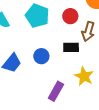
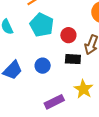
red circle: (70, 16) -> (68, 35), moved
purple rectangle: (56, 91) -> (54, 102), turned 30

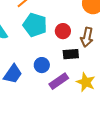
purple rectangle: (54, 102) -> (59, 81), moved

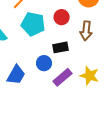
red circle: (63, 31) -> (62, 17), moved
black rectangle: (71, 54) -> (61, 47), moved

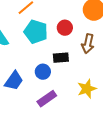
yellow star: (89, 76) -> (87, 89), turned 30
purple rectangle: (63, 77) -> (47, 99), moved

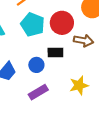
red circle: (65, 28) -> (62, 23), size x1.5
brown arrow: (88, 44) -> (84, 41), turned -96

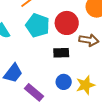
blue circle: (36, 65) -> (64, 82), moved
purple rectangle: (38, 92) -> (34, 92), moved, turned 72

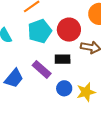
cyan pentagon: (38, 25) -> (40, 31), turned 30
purple rectangle: (34, 92) -> (42, 69), moved

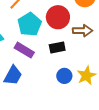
purple rectangle: (42, 69) -> (24, 50), moved

